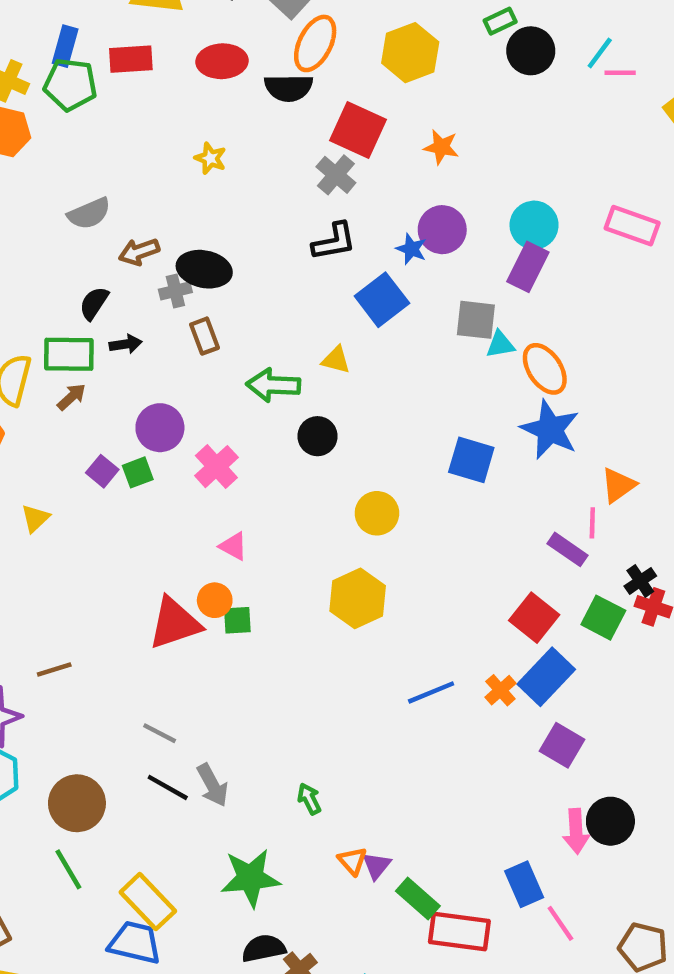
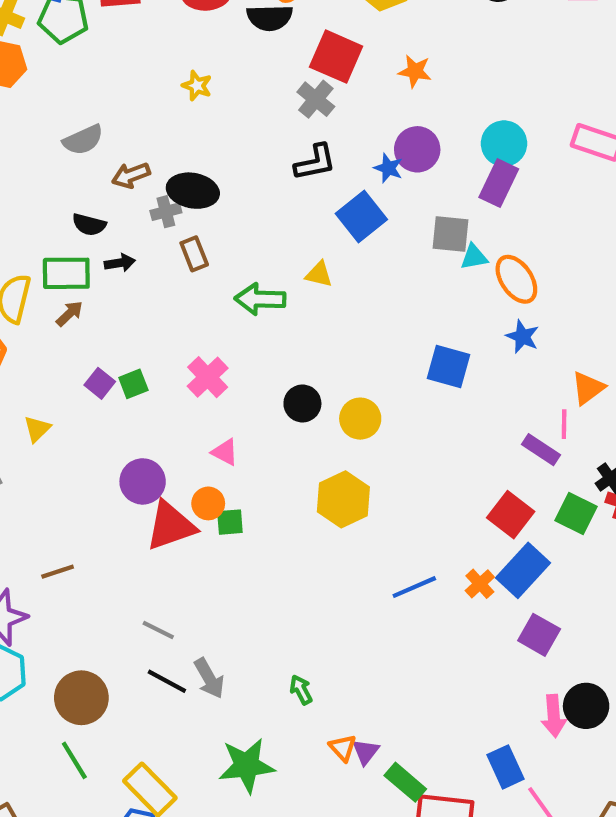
black semicircle: (94, 303) -> (89, 225), turned -108
purple circle: (160, 428) -> (143, 481), moved
blue star: (550, 430) -> (522, 337), size x0.6
black circle: (317, 436) -> (302, 403), moved

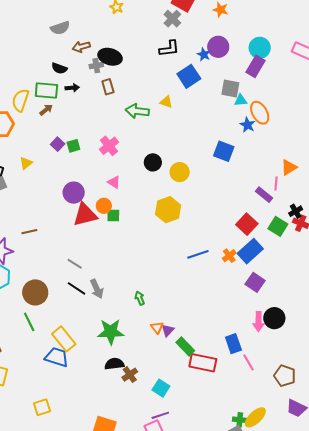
blue star: (522, 337) -> (248, 125), moved

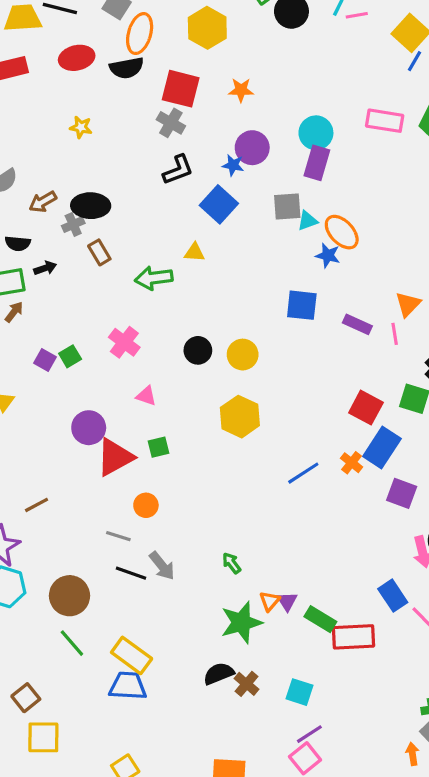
purple rectangle: (264, 195) -> (357, 324), moved
orange circle: (104, 206) -> (146, 505), moved
orange triangle: (157, 328) -> (270, 601), turned 32
green star: (111, 332) -> (241, 622), moved

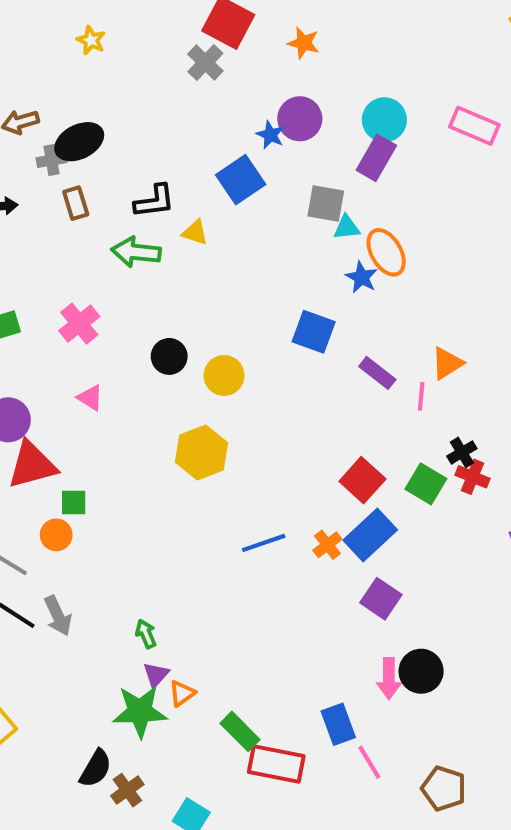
black L-shape: (178, 170) -> (154, 201), moved
black ellipse: (91, 206) -> (79, 142), turned -42
green square: (158, 447) -> (74, 503), moved
purple triangle: (287, 601) -> (156, 675), moved
black semicircle: (219, 674) -> (96, 768), turned 128

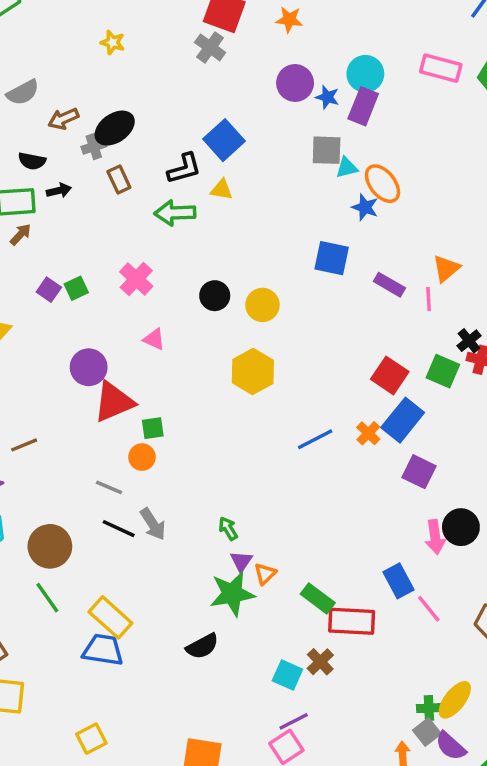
blue star: (270, 135) -> (327, 97), moved
blue square: (241, 180) -> (224, 140), moved
black semicircle: (96, 768) -> (202, 646), turned 40
brown cross: (127, 790) -> (320, 662), moved

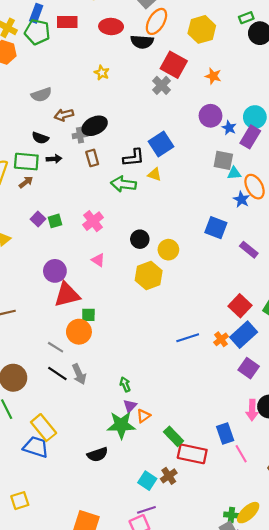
yellow hexagon: (253, 372) -> (149, 276), moved
orange circle: (142, 457) -> (79, 332), size x1.5

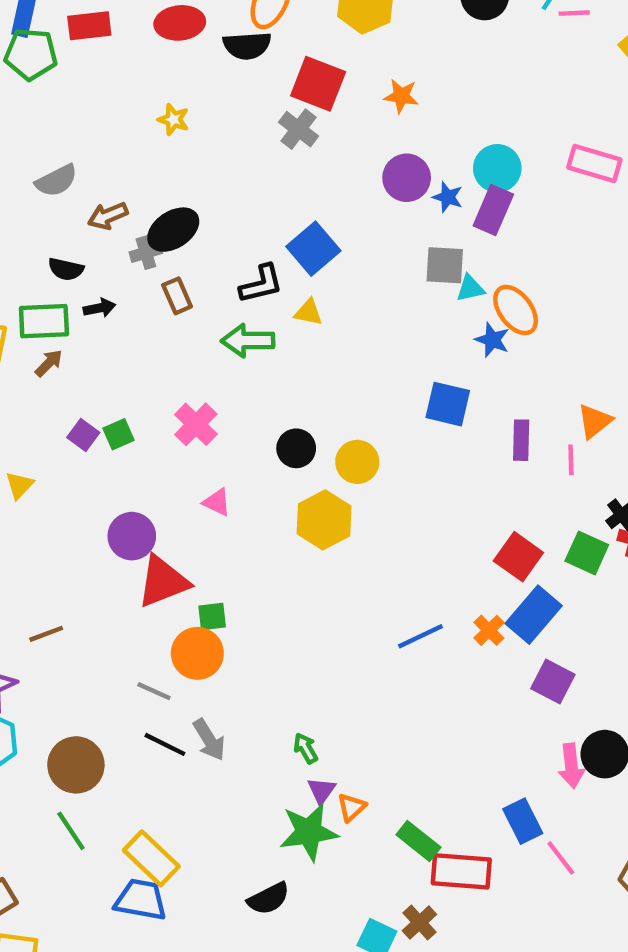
purple rectangle: (249, 250) -> (521, 440), turned 60

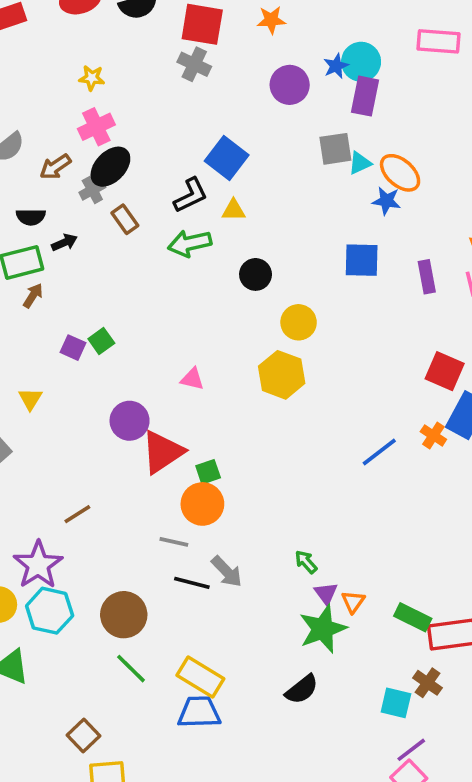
blue star: (448, 197) -> (336, 66), moved, turned -30
pink cross: (196, 424) -> (96, 127), moved, turned 32
black circle: (296, 448) -> (256, 274), moved

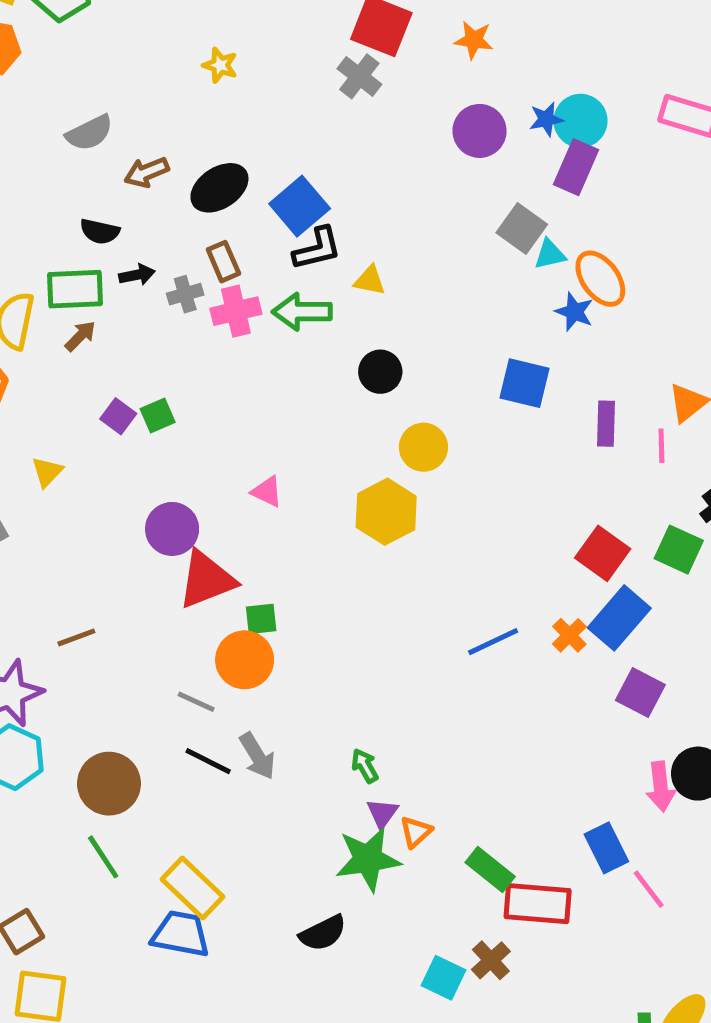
pink cross: (96, 127) -> (236, 311), moved
gray square: (335, 149) -> (522, 228), turned 32
blue square: (227, 158) -> (300, 206), moved
gray cross: (92, 190) -> (185, 294), moved

